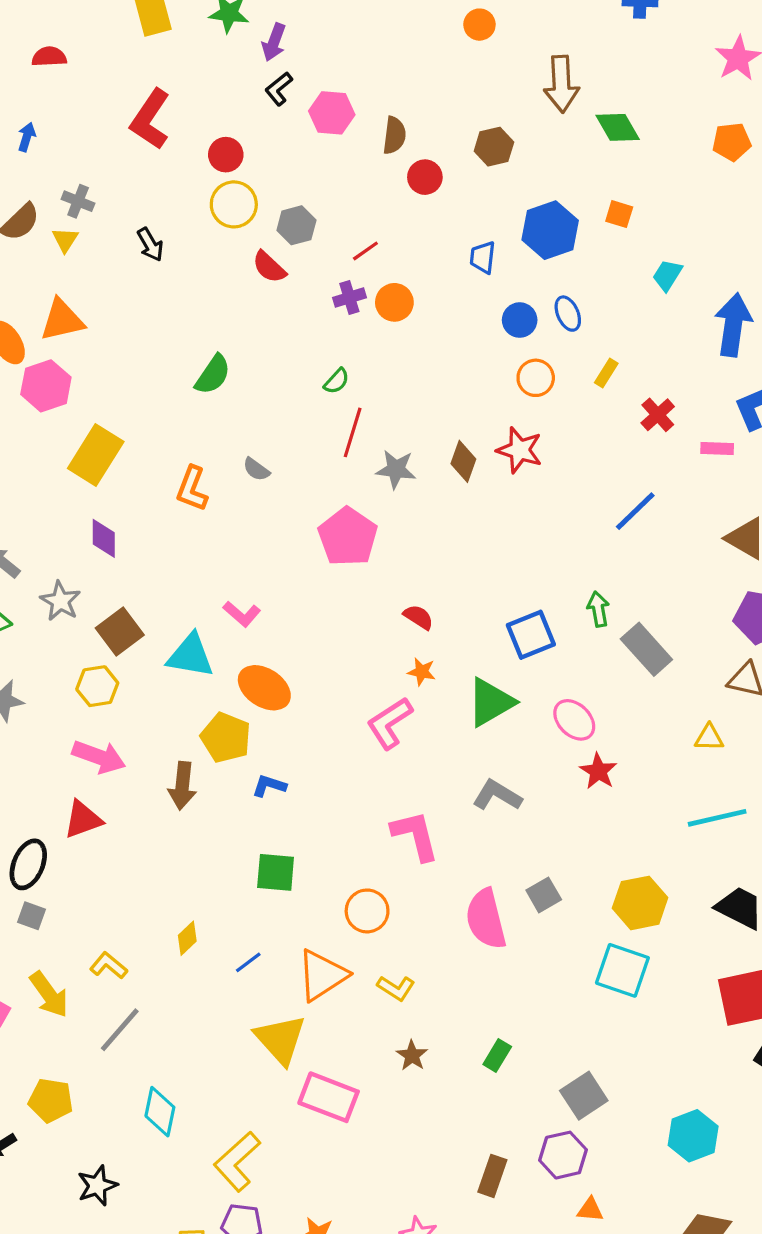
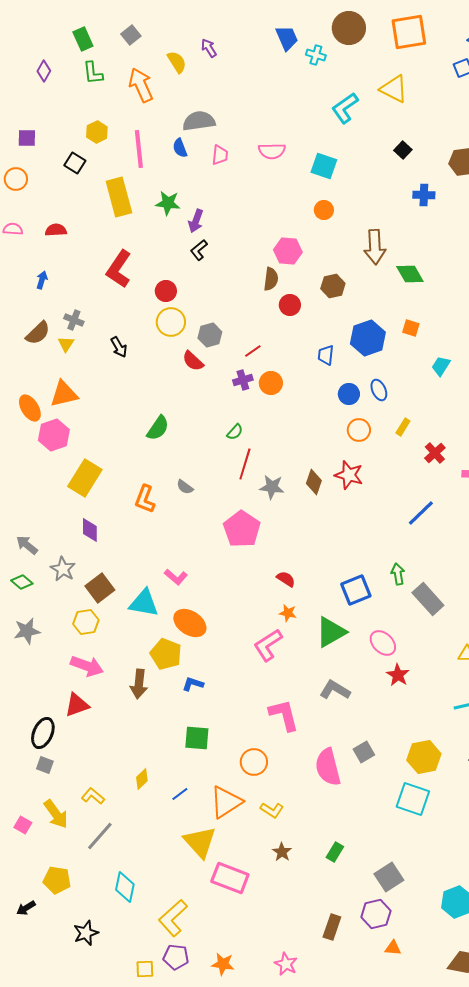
pink hexagon: (332, 113) -> (288, 251), moved

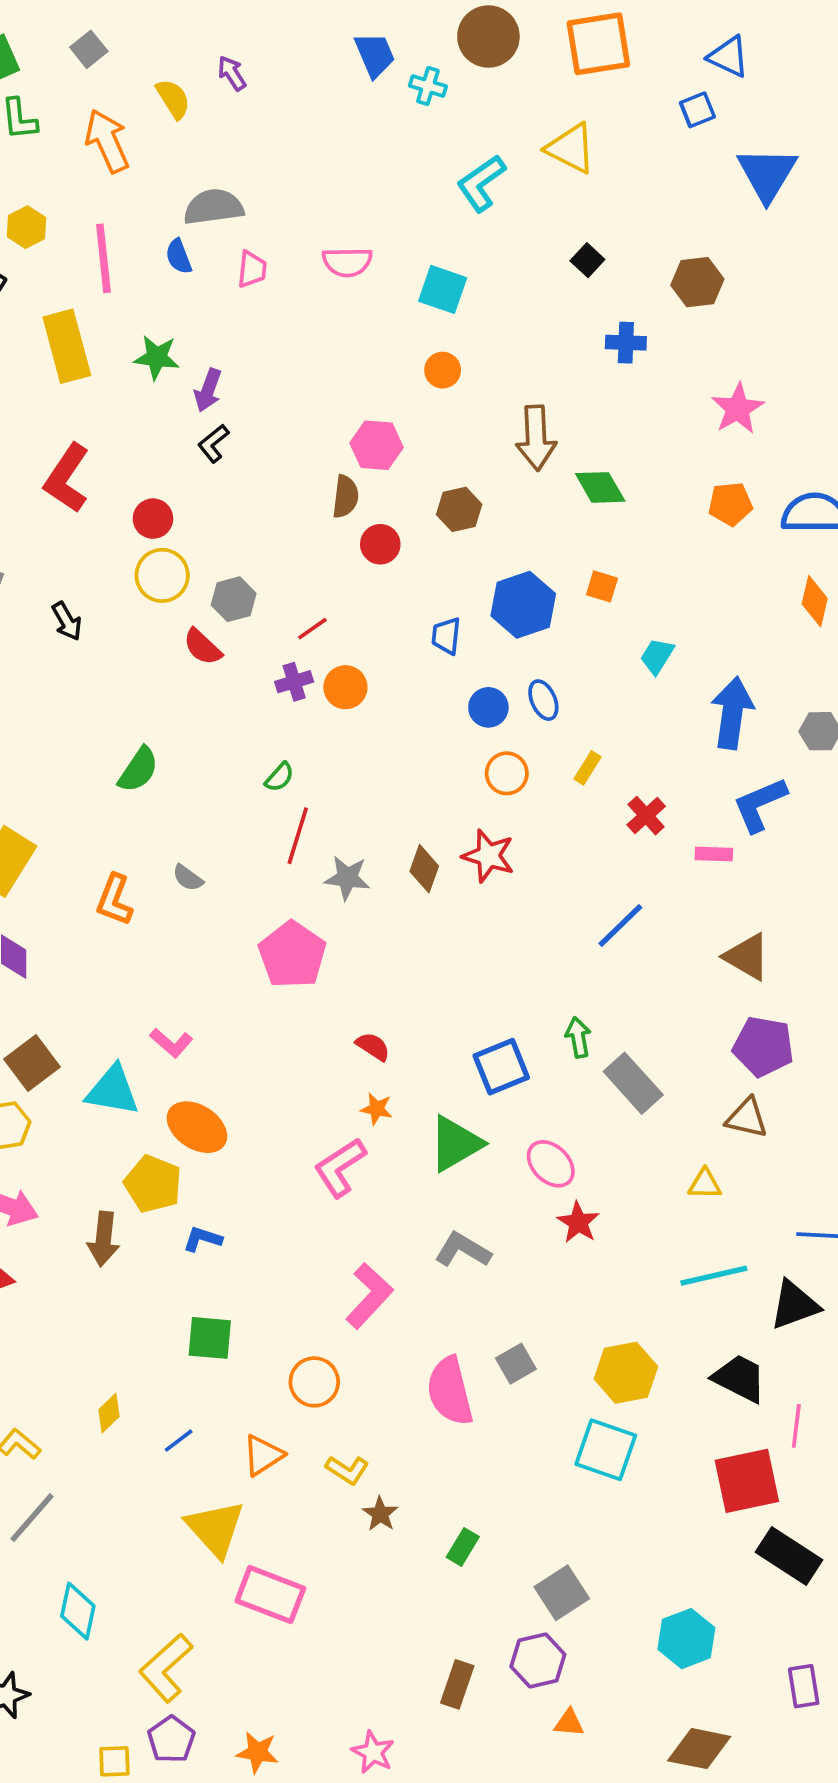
pink L-shape: (284, 715) -> (369, 1296), turned 57
orange triangle: (226, 802) -> (263, 1455), size x0.7
brown star: (282, 852) -> (380, 1514), moved
purple pentagon: (176, 957) -> (171, 1739), turned 30

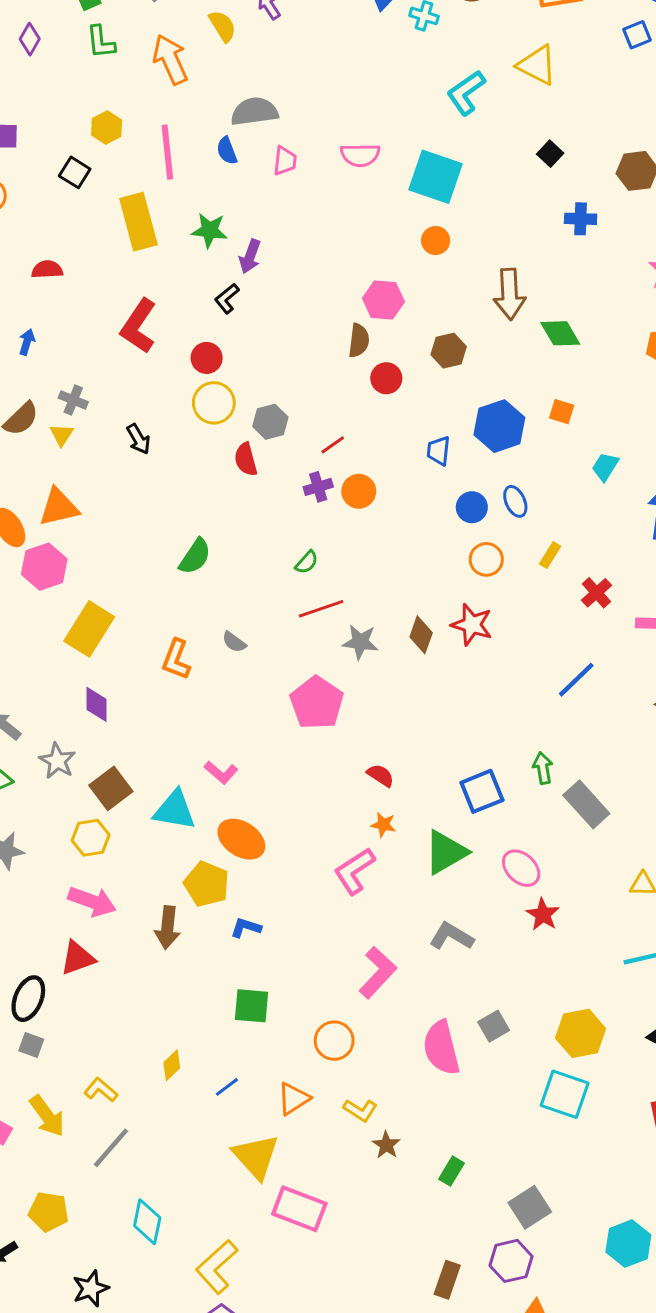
cyan square: (443, 289) -> (436, 177), size x1.4
black L-shape: (213, 443) -> (227, 299), moved
red semicircle: (202, 647) -> (246, 459), turned 32
red line: (298, 836) -> (321, 609), turned 54

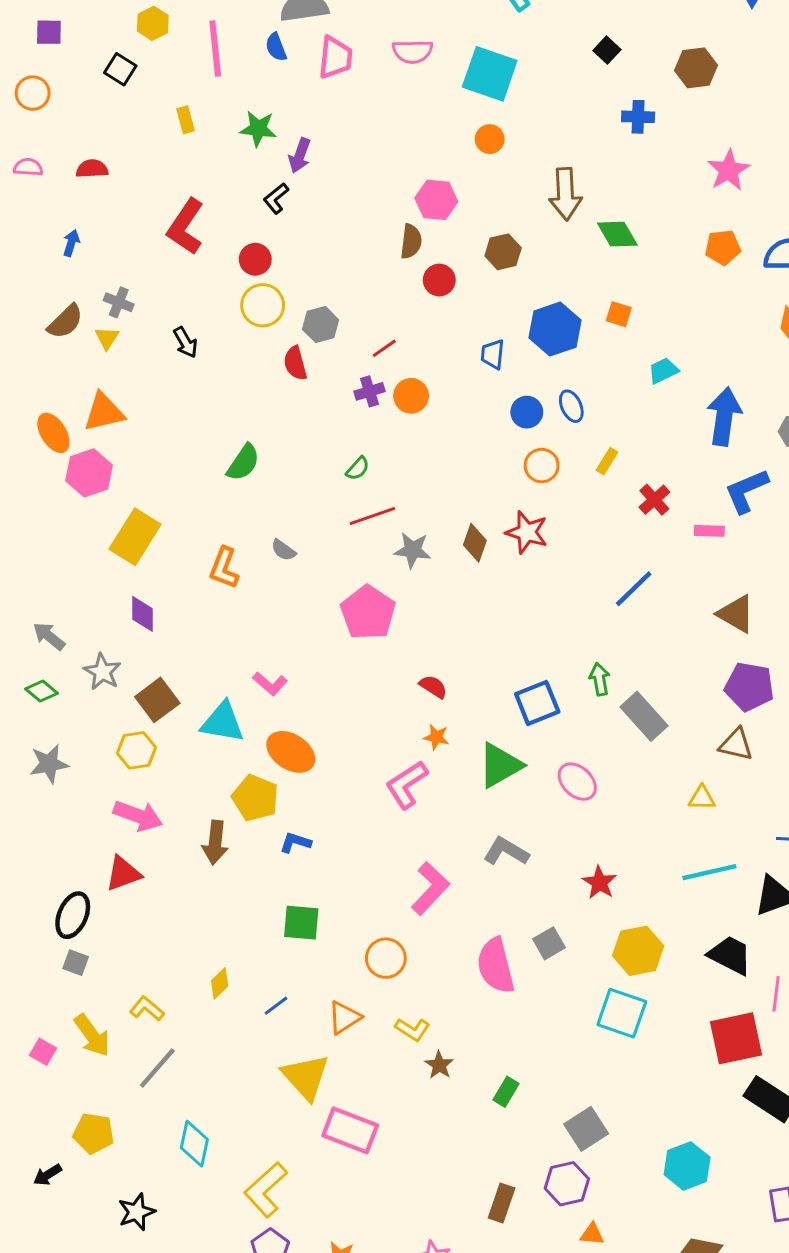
pink trapezoid: (285, 161) -> (335, 57), size x1.4
yellow rectangle: (138, 222) -> (185, 120), size x0.5
cyan trapezoid: (605, 467) -> (663, 371), turned 32
red star: (543, 915) -> (600, 883), moved

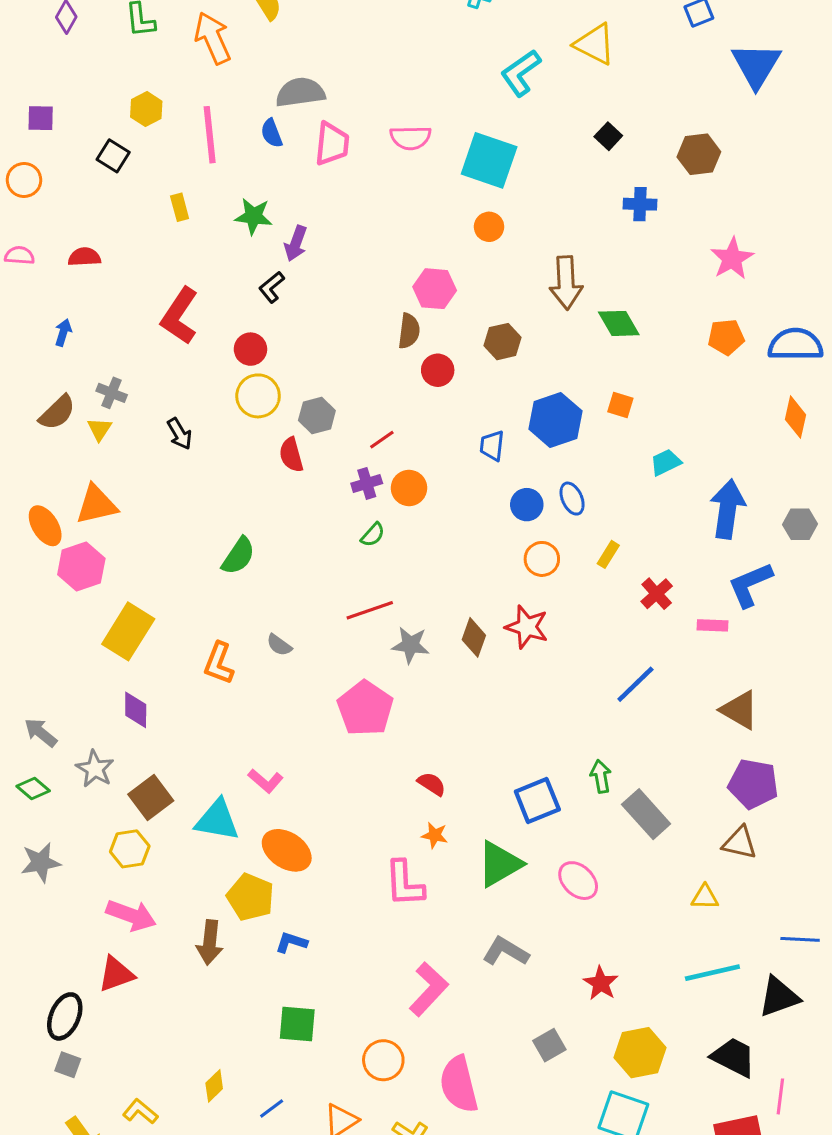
green semicircle: (358, 468) -> (373, 535), moved
pink L-shape: (407, 785) -> (404, 884), turned -60
pink semicircle: (496, 966) -> (459, 1084), moved

